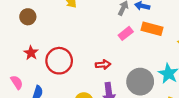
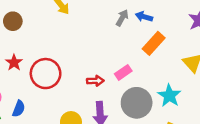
orange rectangle: (152, 29) -> (154, 43), turned -66
pink rectangle: (126, 33) -> (123, 72), moved

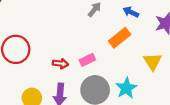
blue arrow: (144, 17) -> (131, 12), moved

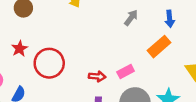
blue arrow: (131, 12) -> (170, 19), turned -119

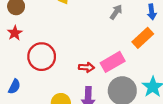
red star: (20, 49) -> (15, 33), moved
pink rectangle: (126, 71) -> (113, 62), size x1.5

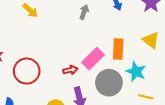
orange rectangle: (143, 38) -> (118, 49), moved, turned -30

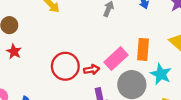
red circle: (27, 71) -> (65, 66), moved

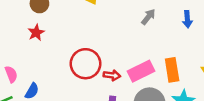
orange rectangle: (143, 49) -> (172, 70), turned -30

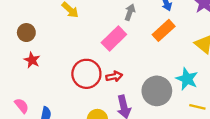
orange rectangle: (172, 70) -> (164, 30), moved, turned 75
pink rectangle: (141, 71) -> (114, 39), moved

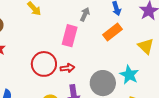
pink rectangle: (114, 39) -> (70, 36), turned -35

